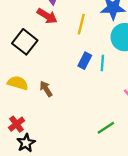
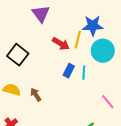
red arrow: (47, 16) -> (61, 44), moved
yellow line: (81, 24) -> (78, 40), moved

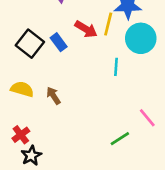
blue rectangle: (69, 71) -> (59, 42), moved, turned -64
pink line: (108, 102) -> (147, 118), moved

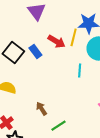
brown arrow: (53, 96) -> (41, 109), moved
green line: (120, 139) -> (59, 126), moved

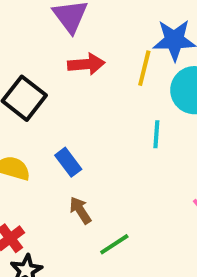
red arrow: (56, 41) -> (86, 64), moved, turned -36
blue rectangle: (35, 51) -> (68, 162), moved

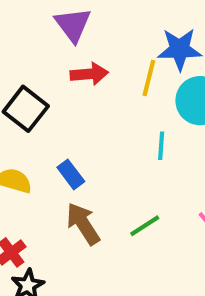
brown arrow: (80, 210) -> (83, 224), size x1.5
green line: (114, 244) -> (145, 226), moved

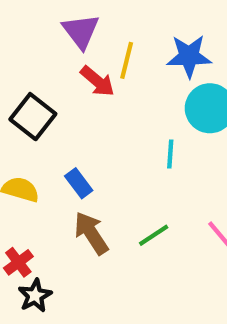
red arrow: (89, 74) -> (97, 81), turned 45
yellow line: (149, 78) -> (127, 60), moved

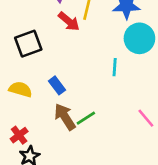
black square: (33, 117) -> (28, 44), turned 32
green line: (154, 235) -> (86, 118), moved

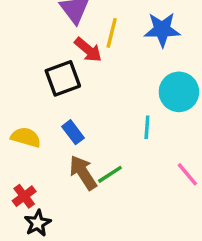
cyan circle: (139, 38) -> (179, 92), moved
black square: (28, 44) -> (63, 78), moved
cyan line: (115, 67) -> (147, 127), moved

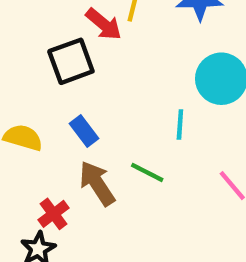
green line: (110, 174) -> (147, 172), moved, turned 60
red cross: (24, 196) -> (53, 214), moved

